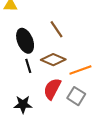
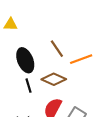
orange line: (80, 70) -> (81, 59), moved

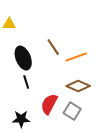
brown diamond: (54, 79) -> (78, 86), moved

